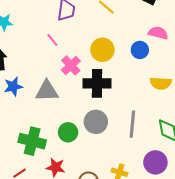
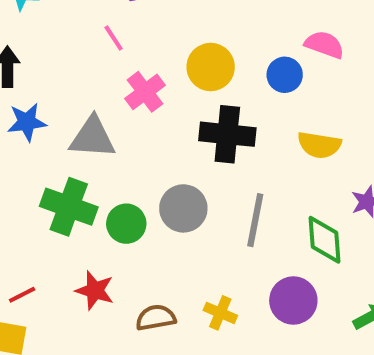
black cross: (97, 83) -> (227, 134), moved
green cross: (32, 141) -> (69, 207), moved

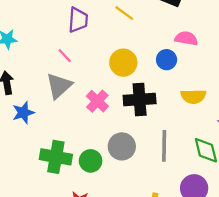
pink cross: (145, 92) -> (97, 101), moved
gray triangle: (92, 137) -> (59, 86), moved, turned -36

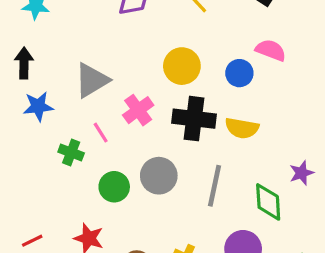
pink line: (65, 56) -> (101, 133), moved
yellow semicircle: (193, 96) -> (242, 128), moved
green cross: (56, 157) -> (71, 152), moved, size x0.6

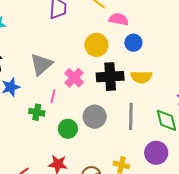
pink semicircle: (271, 50) -> (119, 19), moved
pink line: (101, 133) -> (53, 96), turned 56

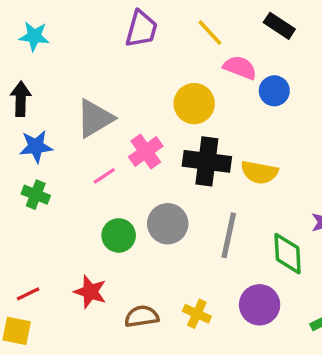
blue circle: (133, 43) -> (274, 91), moved
pink line: (53, 96) -> (104, 176), turned 32
green cross: (37, 112) -> (36, 195), moved

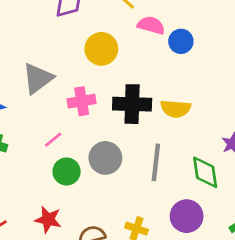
yellow circle: (194, 104) -> (101, 49), moved
pink cross: (146, 151) -> (82, 101), turned 32
pink line: (104, 176) -> (53, 140), moved

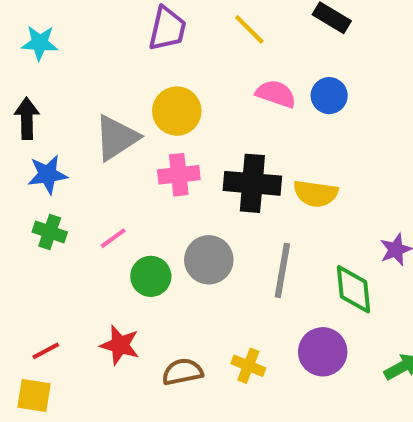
pink semicircle: (151, 25) -> (276, 94), moved
yellow circle: (101, 49) -> (177, 111), moved
pink line: (53, 140) -> (113, 238), moved

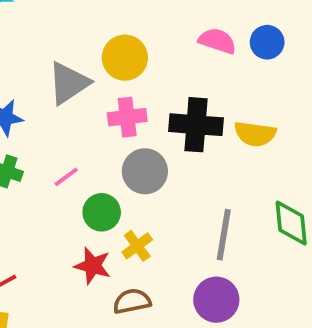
gray circle: (209, 260) -> (145, 171), moved
gray line: (282, 270) -> (224, 235), moved
red star: (120, 345) -> (93, 266), moved
purple circle: (323, 352) -> (216, 300), moved
yellow cross: (248, 366) -> (137, 246), moved, turned 32

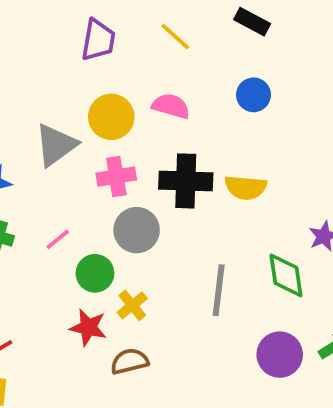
pink semicircle: (217, 41) -> (171, 106), moved
purple circle: (216, 300) -> (280, 355), moved

